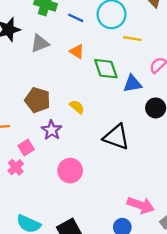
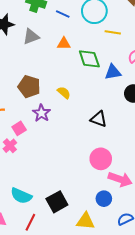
orange triangle: (77, 51) -> (64, 44), turned -32
black triangle: (116, 137) -> (99, 119), size x0.7
pink circle: (70, 171) -> (101, 159), moved

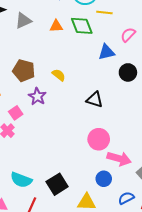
green diamond: (89, 59) -> (82, 26), moved

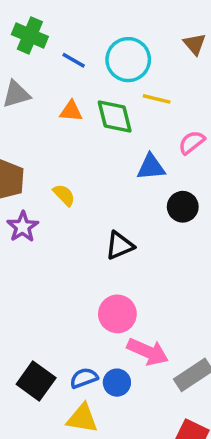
black triangle: (95, 100) -> (120, 245), turned -48
black square: (57, 184) -> (36, 381), turned -30
blue semicircle: (126, 198) -> (84, 378), moved

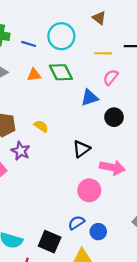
yellow line: (157, 99) -> (103, 53), moved
pink arrow: (148, 352) -> (112, 168), moved
blue semicircle: (84, 378) -> (76, 223), moved

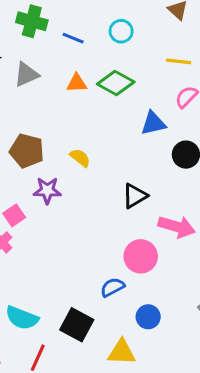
cyan circle: (61, 36) -> (121, 31), size x0.6
green diamond: (61, 72) -> (116, 83), turned -40
purple star: (21, 151) -> (47, 190), turned -30
blue semicircle: (76, 223) -> (112, 287), moved

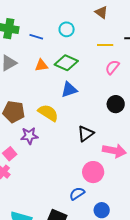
blue triangle: (153, 123) -> (69, 90), moved
yellow semicircle: (80, 158) -> (48, 113), size x1.5

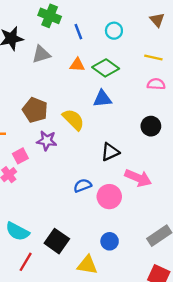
blue line: (36, 37) -> (78, 32), turned 40
pink semicircle: (112, 67) -> (156, 84), turned 42
blue semicircle: (77, 194) -> (83, 186), moved

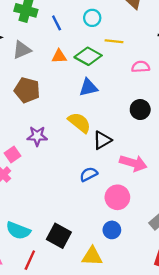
yellow line: (153, 58) -> (114, 41), moved
brown pentagon: (35, 110) -> (27, 90), moved
yellow semicircle: (73, 120) -> (79, 123), moved
blue semicircle: (83, 186) -> (89, 174), moved
pink circle: (109, 197) -> (117, 197), moved

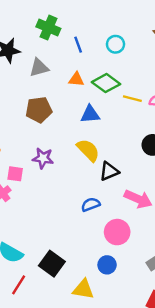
yellow line: (114, 41) -> (132, 99), moved
blue triangle: (88, 87) -> (90, 114), moved
brown pentagon: (27, 90) -> (39, 110), turned -30
pink square: (13, 154) -> (15, 174), turned 35

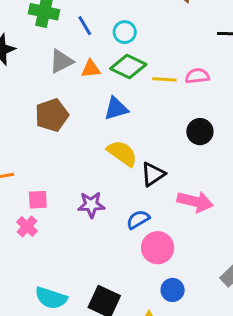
cyan circle: (116, 44) -> (125, 32), moved
gray triangle: (39, 68) -> (61, 61), moved
purple star: (43, 158) -> (91, 205), moved
pink circle: (117, 232) -> (158, 248), moved

